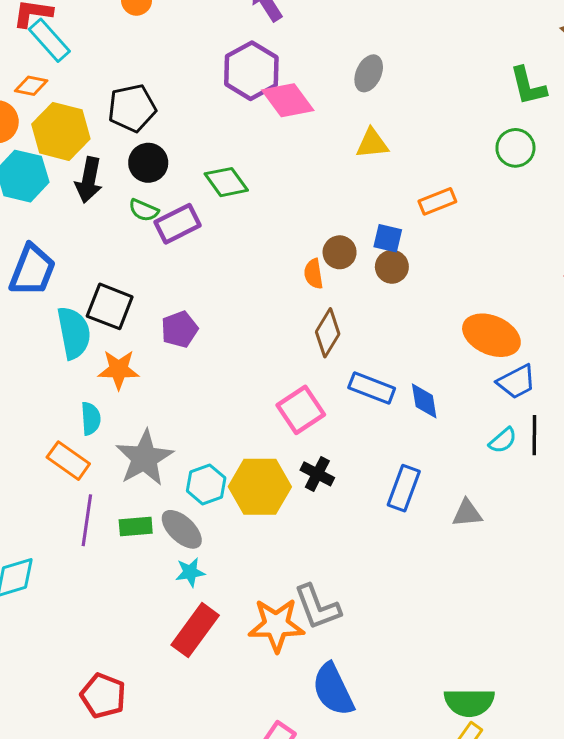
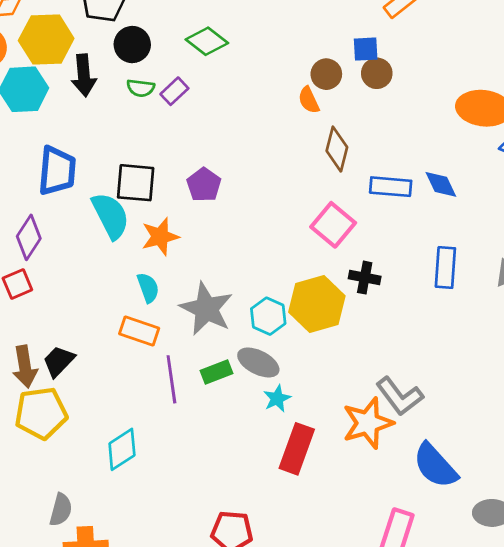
purple rectangle: (178, 224) -> (174, 91), size x0.7

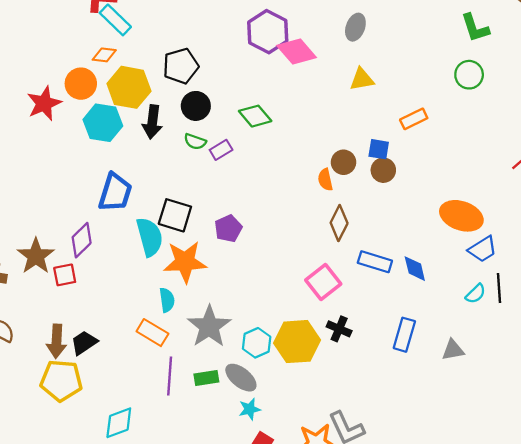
orange star: (160, 237) -> (185, 262), size x1.4

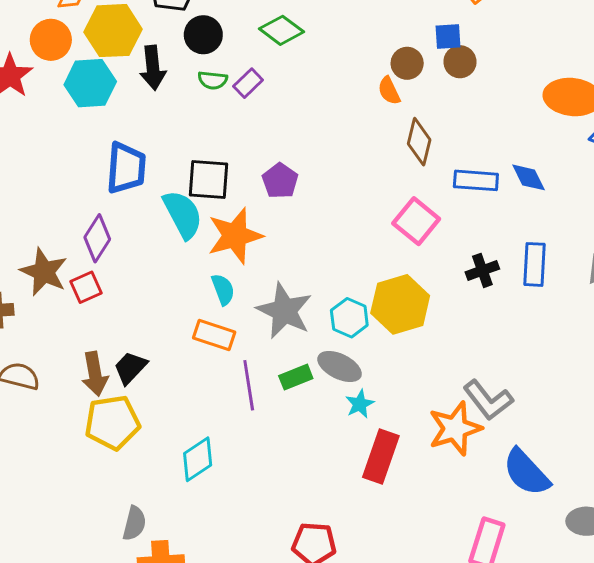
black cross: (339, 329) -> (482, 270), moved, turned -30

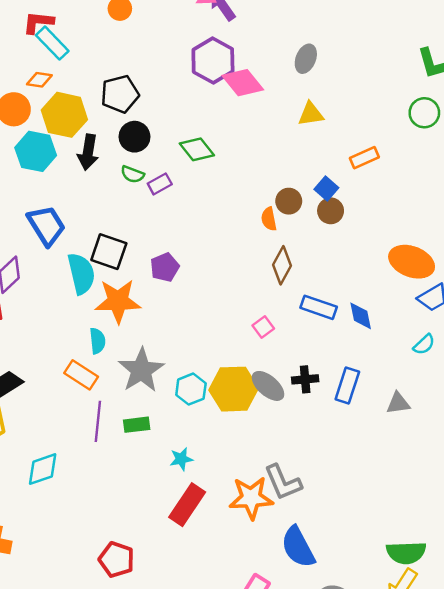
blue square: (448, 36) -> (326, 189), turned 30
blue trapezoid: (126, 168) -> (46, 225), turned -51
pink square: (416, 221) -> (263, 327), size x0.6
gray ellipse: (340, 366) -> (268, 386), moved

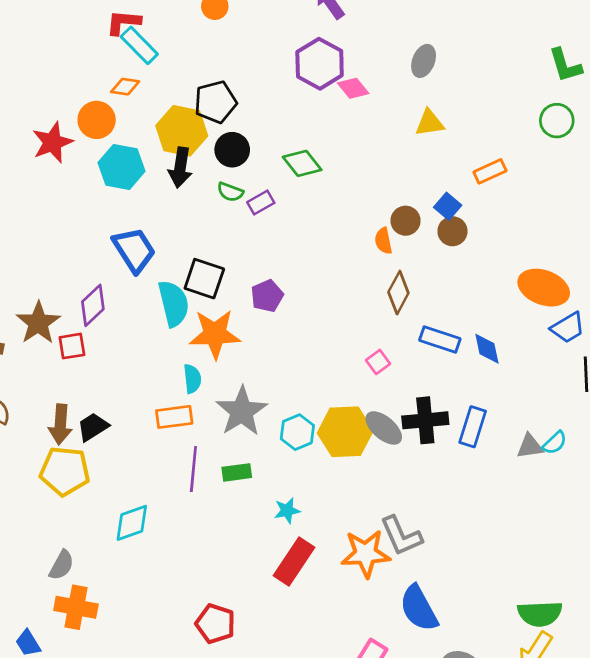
pink diamond: (243, 83) -> (353, 88), size x0.7
yellow hexagon: (64, 115) -> (182, 131), moved
cyan semicircle: (424, 344) -> (555, 443), moved
orange rectangle: (81, 375) -> (174, 417), turned -40
black cross: (305, 379) -> (425, 420), size x1.5

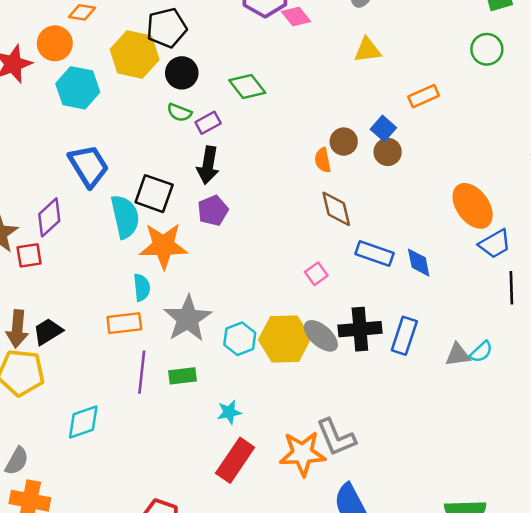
black arrow: (180, 167) -> (208, 165), moved
orange ellipse: (544, 288) -> (473, 206), turned 33
brown diamond: (398, 293) -> (336, 209), turned -42

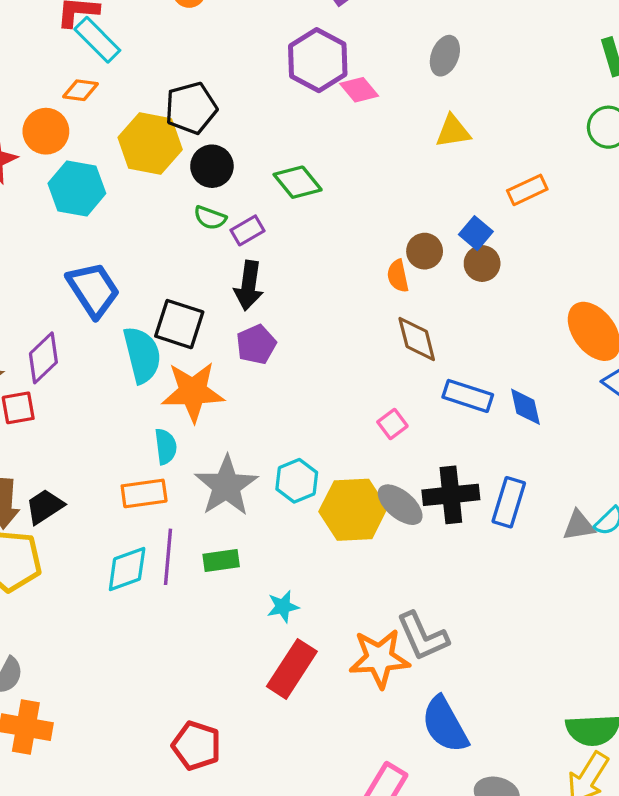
cyan hexagon: (240, 339) -> (297, 481), moved
cyan diamond: (83, 422) -> (127, 569), moved

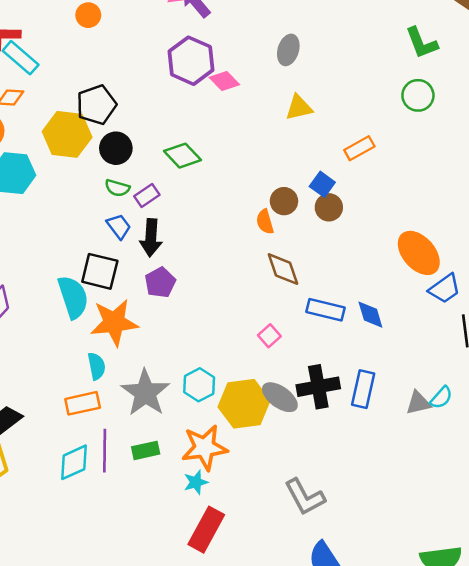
blue trapezoid: (93, 290) -> (119, 226), moved, size x0.6
orange star: (379, 658) -> (205, 448), moved

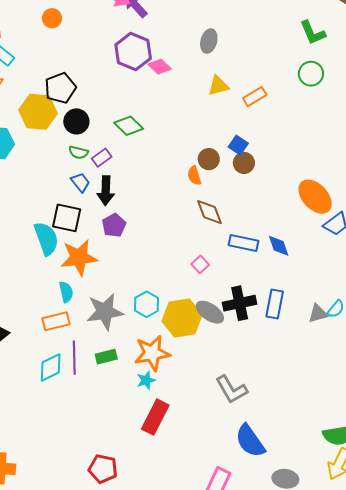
orange rectangle: (359, 148) -> (255, 97), moved
gray star: (145, 393) -> (105, 312), turned 30

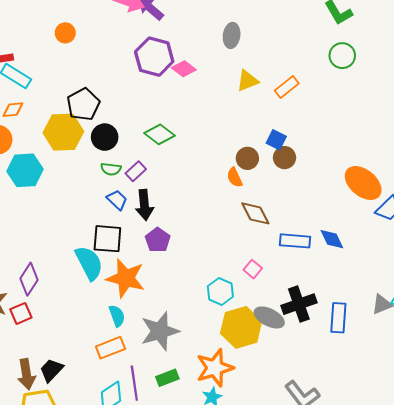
orange star: (79, 257) -> (126, 278), turned 30
cyan hexagon: (147, 304) -> (220, 291), moved
blue rectangle: (275, 304) -> (338, 318), moved

